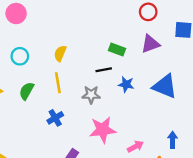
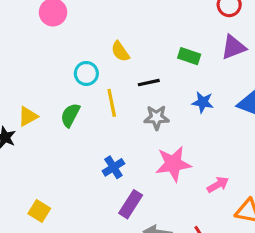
yellow semicircle: (60, 53) -> (120, 51), moved, turned -56
cyan circle: (20, 56) -> (86, 73), moved
black line: (104, 70) -> (149, 83), moved
blue cross: (55, 118) -> (113, 167), moved

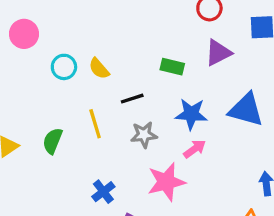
cyan circle: (86, 73) -> (64, 67), moved
blue star: (203, 102) -> (191, 114), size x1.4
pink arrow: (218, 185) -> (195, 149), moved

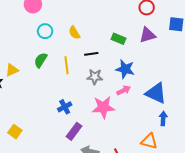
cyan circle: (64, 67) -> (45, 31), moved
blue triangle: (246, 110) -> (156, 93), moved
green semicircle: (53, 141) -> (41, 60), moved

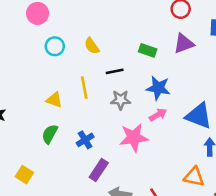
green semicircle: (41, 60) -> (50, 134), moved
yellow triangle: (12, 70) -> (54, 100), moved, turned 48

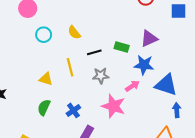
purple triangle: (184, 44) -> (149, 39), moved
green rectangle: (148, 50) -> (122, 47), moved
blue star: (158, 88) -> (144, 65), moved
pink star: (134, 138) -> (113, 106), turned 30

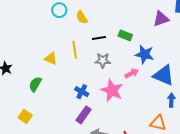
cyan circle: (44, 35) -> (59, 10), moved
purple triangle: (149, 39) -> (161, 19), moved
green semicircle: (44, 107) -> (35, 84), moved
blue cross: (73, 110) -> (82, 92), moved, turned -32

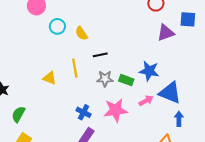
green rectangle: (125, 35) -> (126, 80), moved
pink arrow: (132, 73) -> (146, 101), moved
green semicircle: (35, 84) -> (18, 114), moved
pink star: (112, 90) -> (116, 110), turned -30

